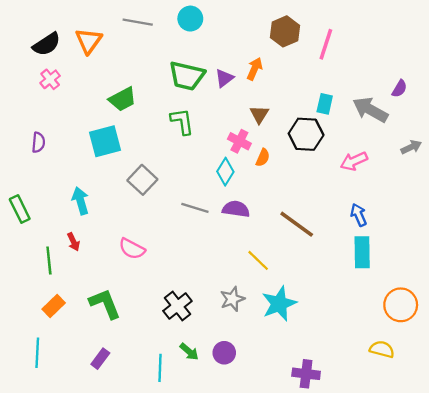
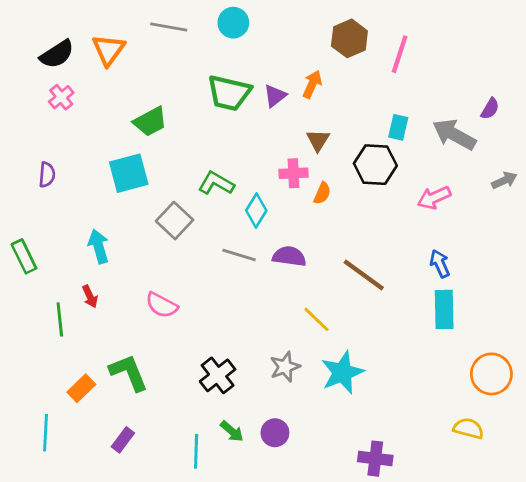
green L-shape: (182, 121) -> (216, 183), moved, turned -52
pink cross: (239, 141) -> (294, 173), turned -30
cyan diamond: (225, 172) -> (256, 210), moved
orange rectangle: (54, 306) -> (81, 388), moved

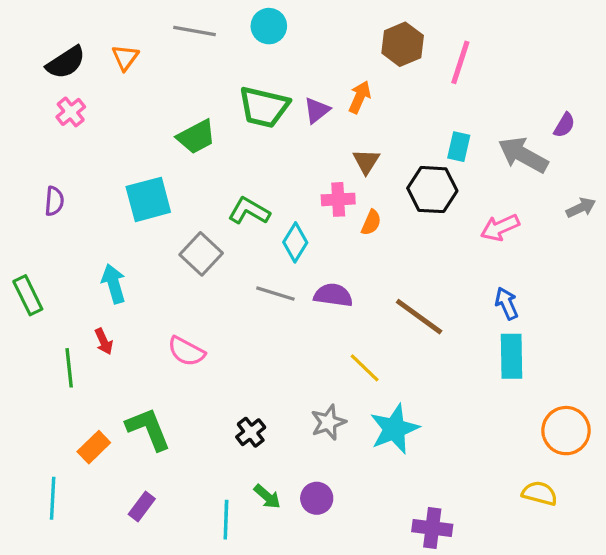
orange triangle: (109, 50) -> (125, 57), size x0.7
green trapezoid: (150, 122) -> (196, 137), moved
black cross: (218, 375) -> (251, 432), size x0.7

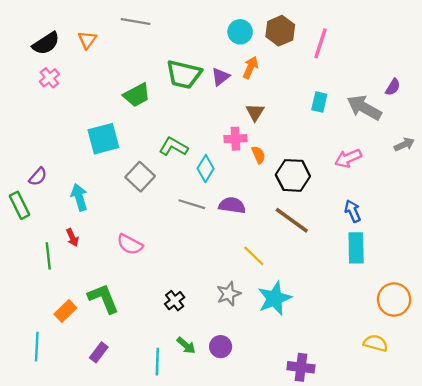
cyan circle: (269, 26) -> (240, 32), moved
black hexagon: (432, 190) -> (293, 175), moved
purple semicircle: (54, 201) -> (38, 177), moved, turned 36
orange semicircle: (371, 223) -> (258, 155), turned -48

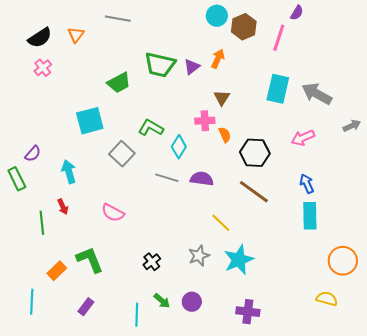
cyan circle: (240, 32) -> (217, 16), moved
purple semicircle: (393, 87) -> (297, 13), moved
cyan rectangle: (319, 102) -> (278, 89), size x1.6
purple cross: (301, 367) -> (248, 312), moved

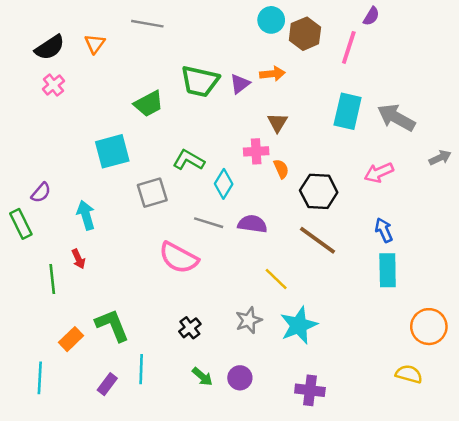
orange arrow: (218, 59) -> (272, 74), turned 60
gray square: (122, 154) -> (152, 193), turned 30
pink semicircle: (113, 213) -> (179, 258), moved, size x1.4
cyan line: (137, 315) -> (141, 369), moved

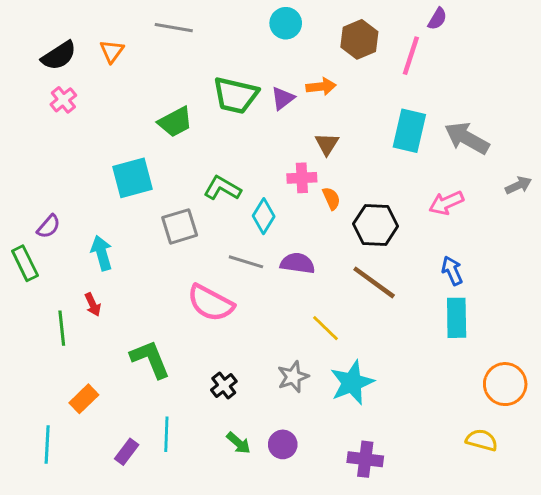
cyan circle: (271, 20) -> (286, 23), moved
green L-shape: (112, 325) -> (150, 359), moved

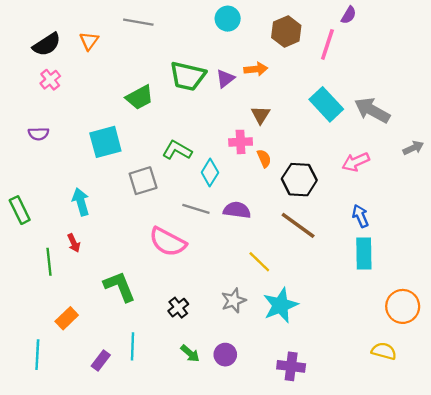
cyan rectangle: (409, 131) -> (326, 104), turned -56
purple semicircle: (49, 226) -> (38, 134), moved, turned 48

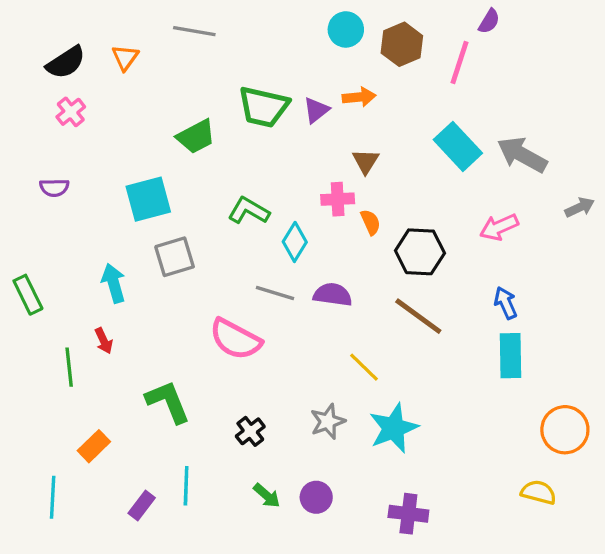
cyan circle: (228, 19) -> (346, 29), moved
gray square: (143, 181) -> (175, 257), moved

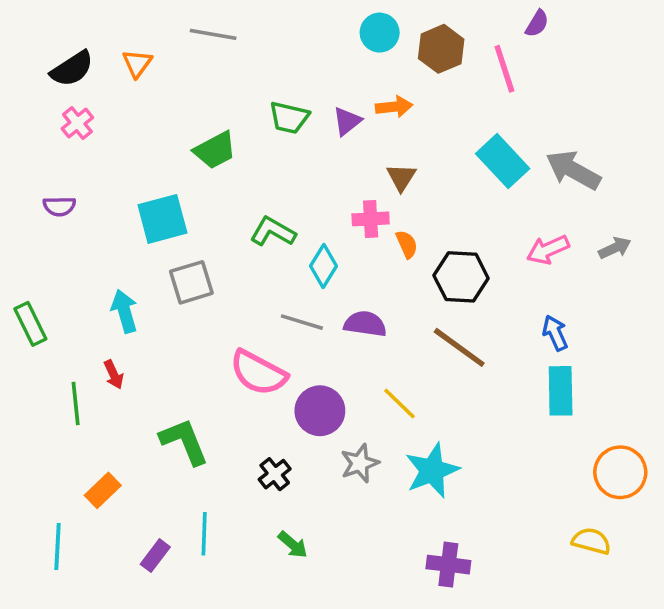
pink line: (459, 62) -> (504, 69), turned -36
green trapezoid: (263, 107) -> (289, 118), size x0.7
gray arrow: (580, 207) -> (615, 248), moved
purple circle: (316, 497) -> (320, 411), moved, size x1.4

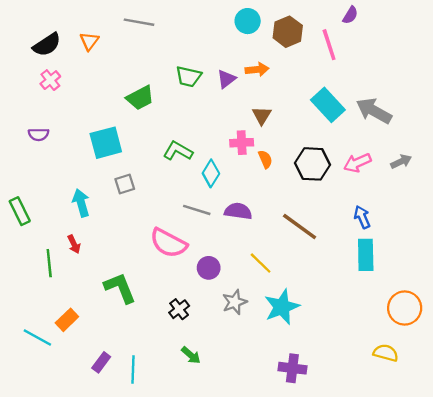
black hexagon: (461, 277) -> (313, 164), moved
gray square: (191, 282) -> (125, 184), size x0.7
purple circle: (320, 411) -> (209, 268), size x0.7
cyan line: (204, 534) -> (133, 369), moved
cyan line: (58, 546) -> (37, 338), moved, turned -64

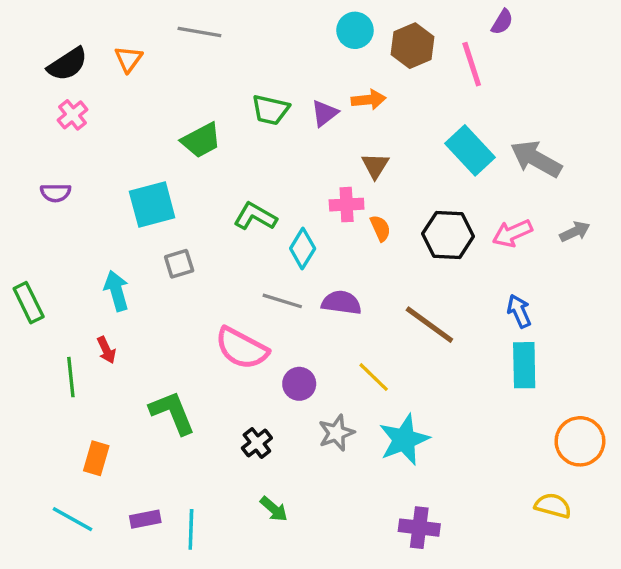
orange rectangle: (67, 320) -> (96, 458), turned -30
cyan line: (37, 338) -> (73, 519), moved
purple rectangle: (101, 362) -> (145, 519), turned 42

